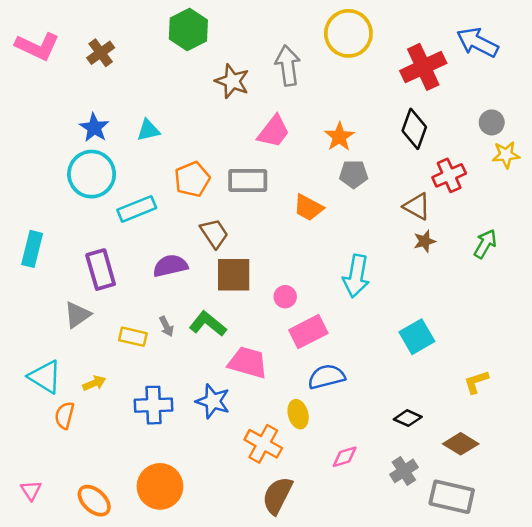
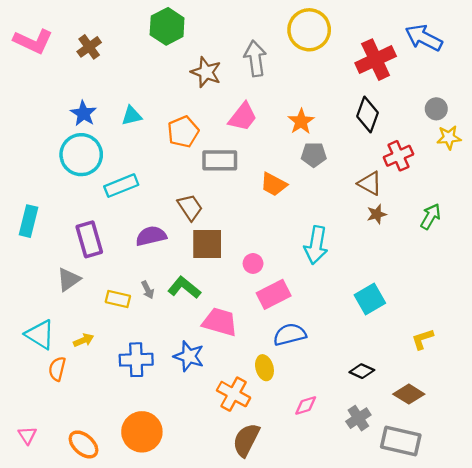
orange pentagon: (192, 179) -> (183, 132), moved

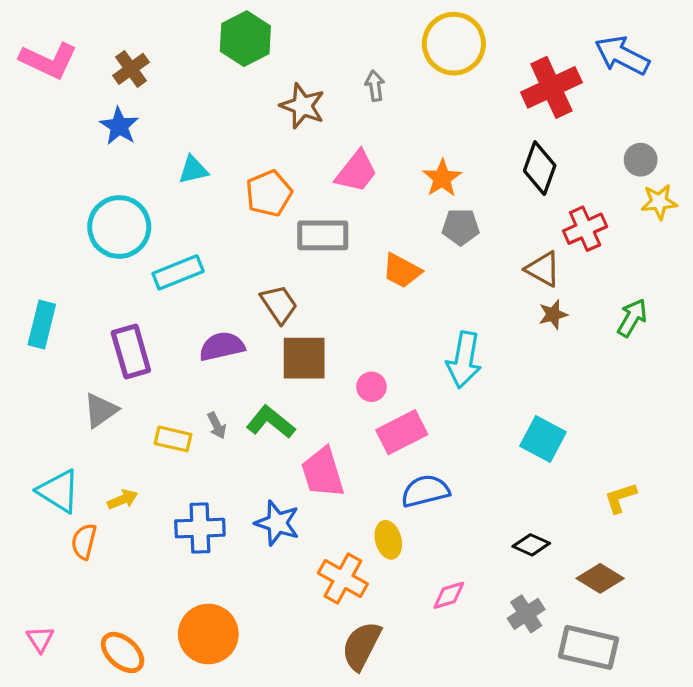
gray arrow: (255, 58) -> (375, 86), size x0.6
blue star: (83, 113) -> (119, 126), moved
cyan square: (370, 299) -> (543, 439), turned -32
pink trapezoid: (220, 322) -> (323, 473), turned -123

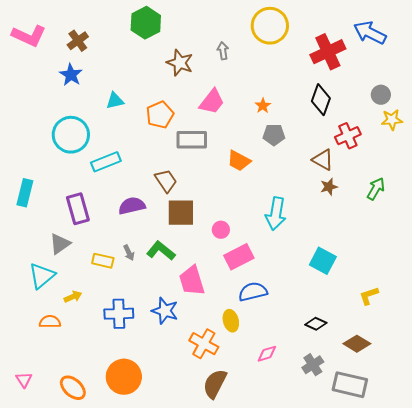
orange star: (442, 178) -> (263, 106), size x0.7
cyan triangle: (59, 491) -> (42, 276), moved, turned 48
orange semicircle: (84, 541) -> (50, 322), turned 75

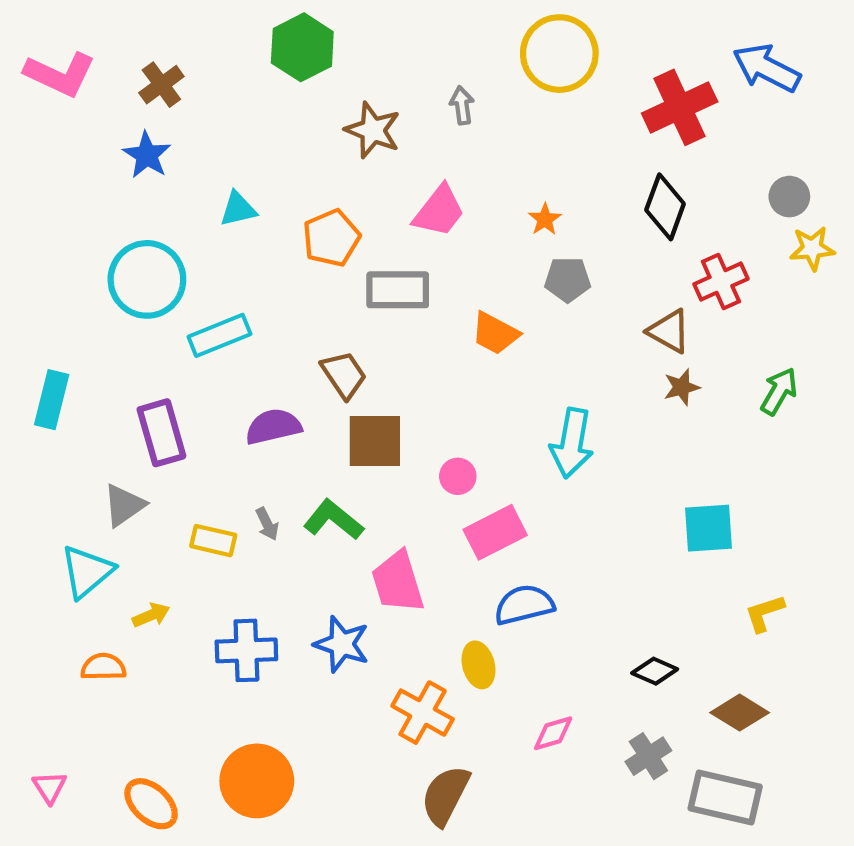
cyan square: (323, 261) -> (709, 528), moved, turned -32

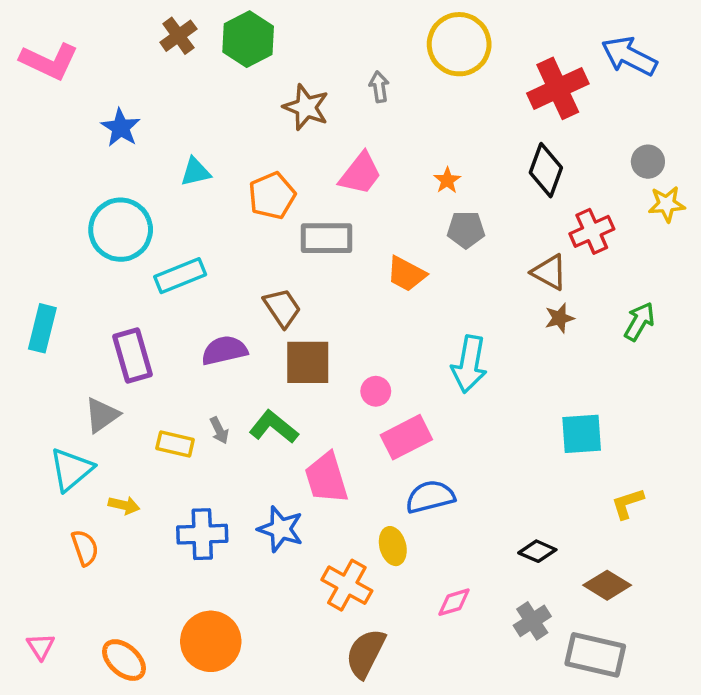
brown cross: (161, 85) -> (178, 36), moved
yellow arrow: (151, 615) -> (124, 505), turned 36
orange semicircle: (103, 667) -> (85, 548), turned 72

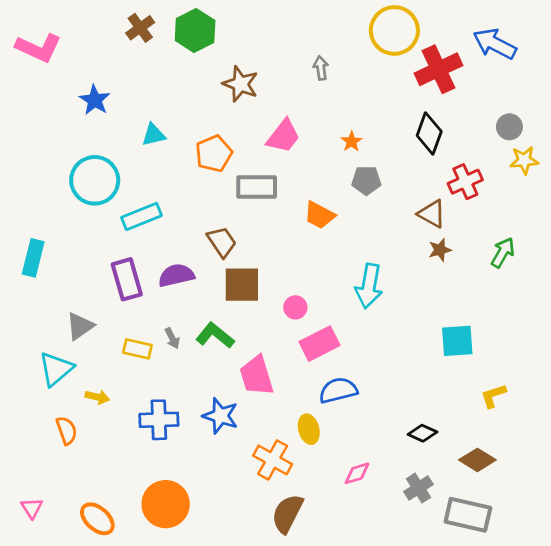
yellow circle: (459, 44) -> (394, 30), moved
gray arrow: (379, 87) -> (321, 68), moved
purple rectangle: (133, 356) -> (127, 279), moved

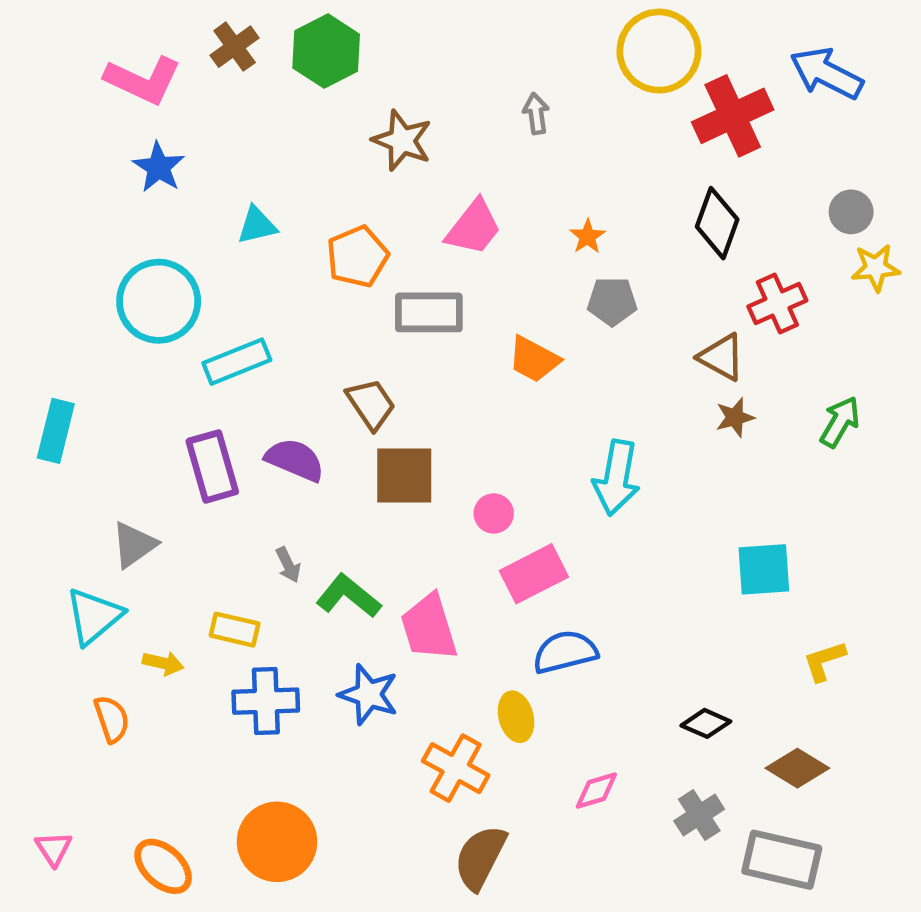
pink L-shape: (38, 48) -> (143, 80), moved
purple semicircle: (176, 275) -> (295, 460), turned 36
green L-shape: (215, 336) -> (348, 596), moved
yellow rectangle: (137, 349) -> (235, 630), moved

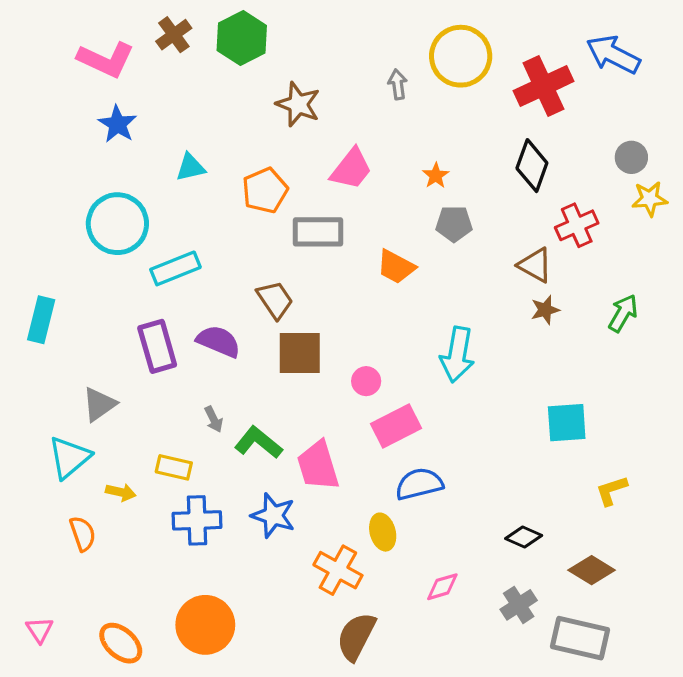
yellow circle: (659, 51) -> (461, 56), moved

